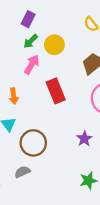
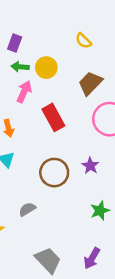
green arrow: (31, 41) -> (20, 67), turned 56
brown circle: (33, 143) -> (54, 173), moved

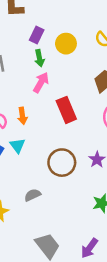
green arrow: (20, 67) -> (39, 58), turned -112
yellow circle: (46, 68) -> (66, 44), moved

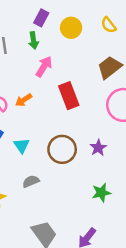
green arrow: (39, 58) -> (34, 40), moved
orange arrow: (22, 116) -> (24, 100), turned 63
cyan triangle: (17, 145) -> (22, 146), moved

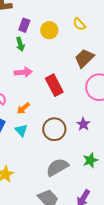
pink arrow: (44, 67) -> (23, 72), moved, turned 60
orange arrow: (24, 100) -> (23, 108), moved
gray semicircle: (31, 181) -> (57, 167), moved, size x1.6

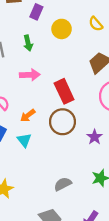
purple rectangle: (24, 25) -> (36, 12), moved
brown circle: (54, 129) -> (62, 122), moved
gray semicircle: (57, 167) -> (63, 184), size x0.7

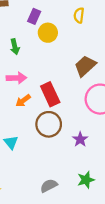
purple rectangle: (36, 12) -> (34, 16), moved
yellow semicircle: (96, 24) -> (79, 15), moved, turned 48
orange arrow: (28, 115) -> (23, 101), moved

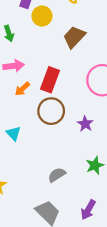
brown trapezoid: (85, 66) -> (74, 37), moved
red rectangle: (50, 94) -> (50, 80), turned 50

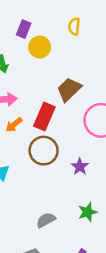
brown trapezoid: (74, 37) -> (69, 89), moved

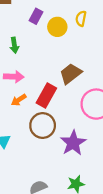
yellow circle: (40, 47) -> (57, 27), moved
purple star: (80, 167) -> (73, 143), size x1.6

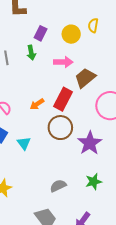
purple rectangle: (36, 16) -> (40, 33), moved
pink arrow: (14, 77) -> (63, 62), moved

